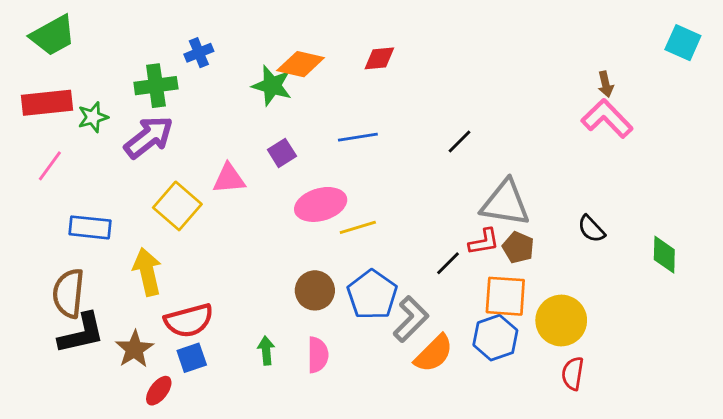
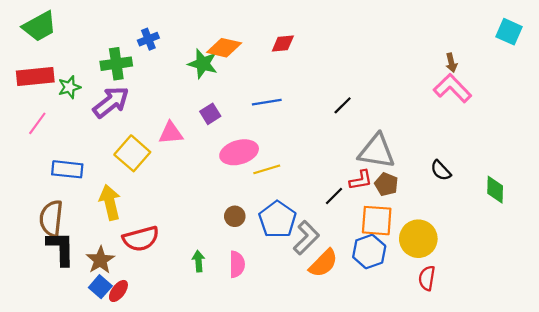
brown circle: (315, 290) -> (235, 216), size x0.7
black L-shape: (81, 333) -> (61, 248), turned -78
blue square: (192, 358) -> (100, 287), moved, turned -30

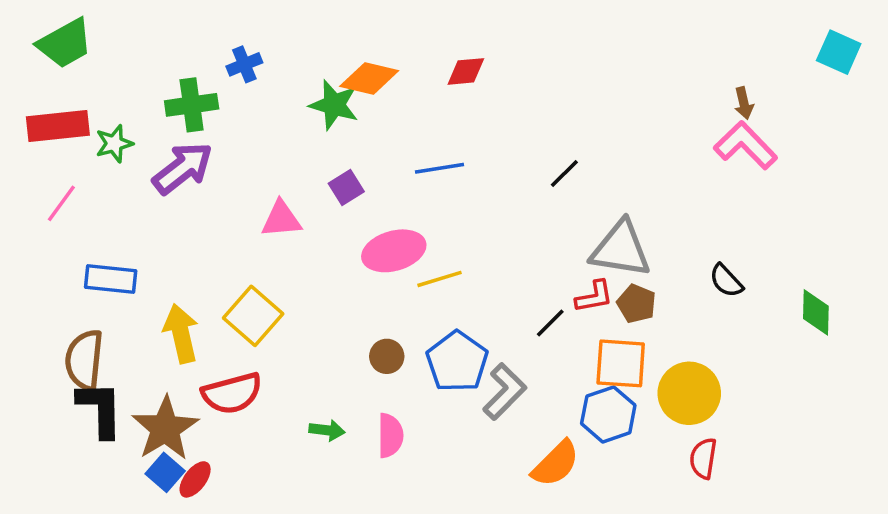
yellow square: (132, 153) -> (253, 316), moved
brown star: (100, 260) -> (165, 428), size x1.4
green arrow: (198, 261) -> (327, 430), turned 102
orange semicircle: (323, 263) -> (556, 464), moved

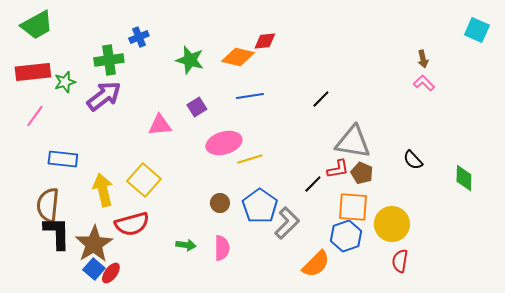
orange diamond: (369, 79) -> (238, 57), moved
pink L-shape: (746, 145) -> (424, 83), size x0.6

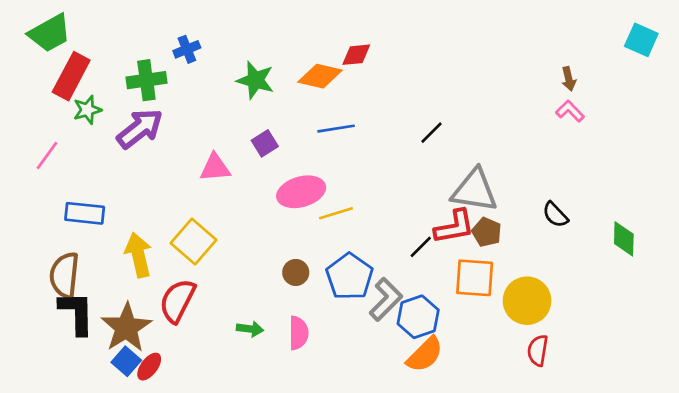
red rectangle: (33, 72) -> (71, 76), moved, turned -56
red L-shape: (338, 169) -> (454, 227), size x1.4
red semicircle: (132, 224) -> (177, 301), turned 132
blue hexagon: (346, 236) -> (418, 317), moved

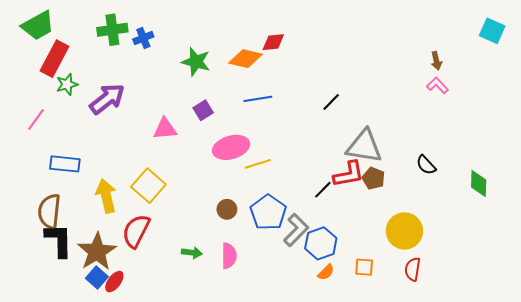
green cross: (146, 80) -> (112, 30), moved
orange square: (475, 278) -> (364, 267), moved, size x0.6
orange semicircle: (425, 354) -> (326, 272), size x0.6

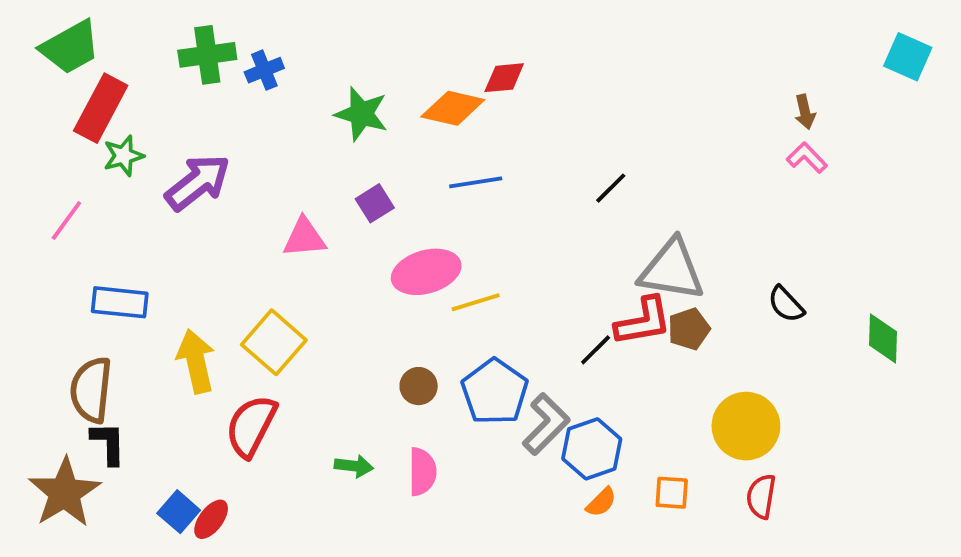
brown pentagon: (373, 178) -> (689, 329), turned 30
black L-shape: (59, 240) -> (108, 443), size x0.7
brown star: (97, 252) -> (64, 493), moved

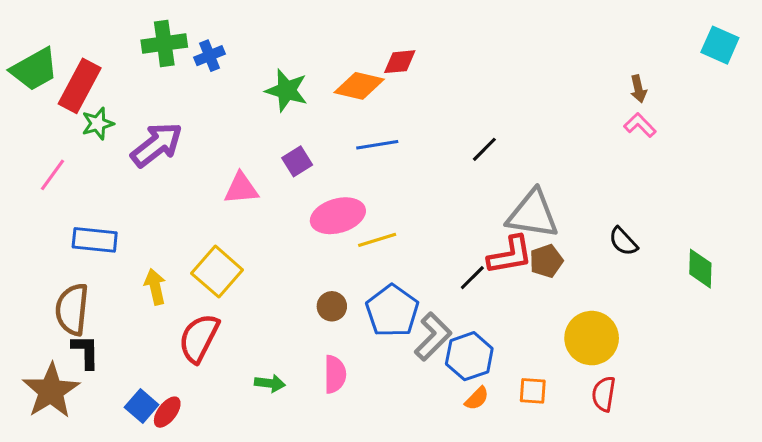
green trapezoid: (70, 47) -> (34, 69), moved
yellow arrow: (196, 361) -> (155, 287), size x0.7
green arrow: (354, 466) -> (270, 383), moved

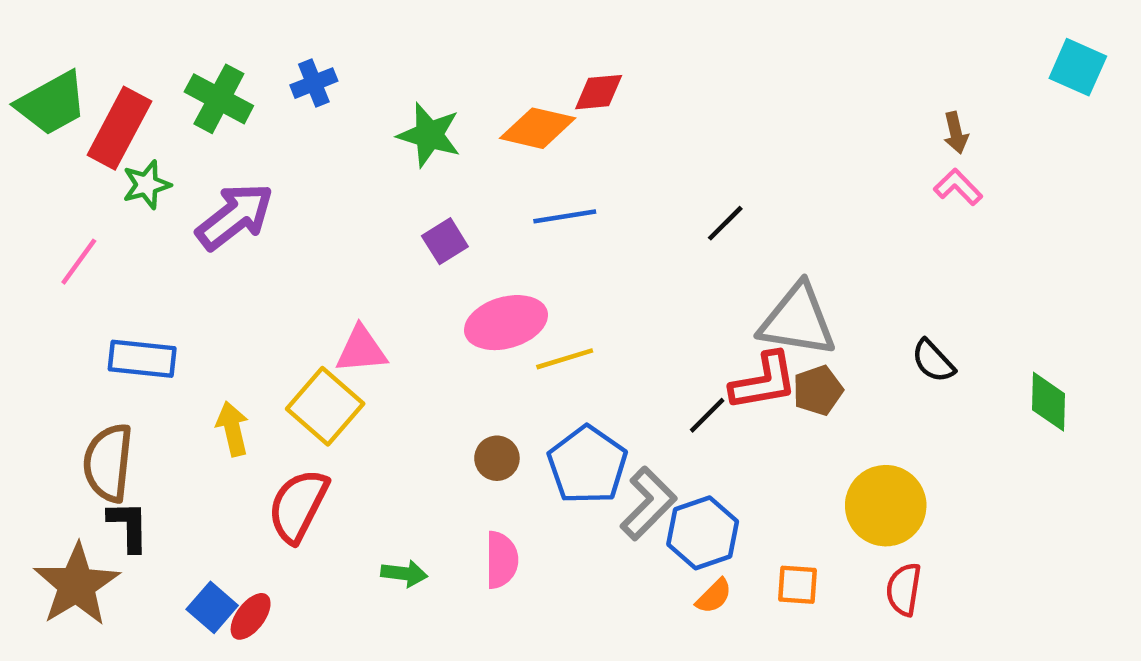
green cross: (164, 44) -> (219, 99), moved, turned 36
pink triangle: (241, 189) -> (361, 350), moved

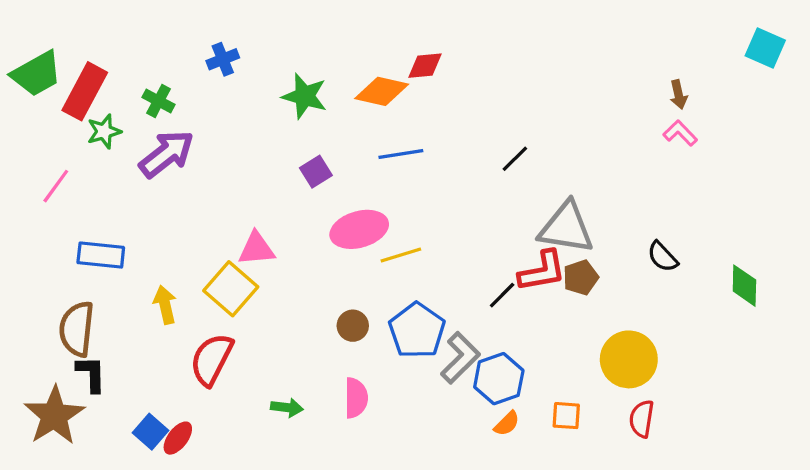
green cross: (219, 99) -> (159, 101), moved, size x0.7

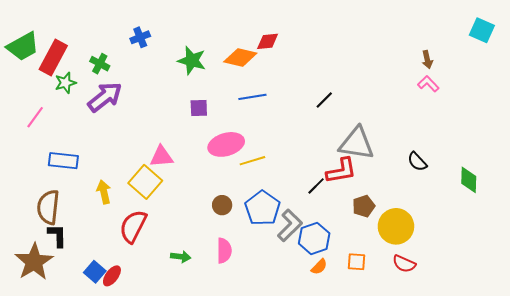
purple square: (316, 172) -> (199, 108), turned 30
brown pentagon: (581, 278) -> (364, 206), moved
red semicircle: (642, 419) -> (404, 264), turned -75

